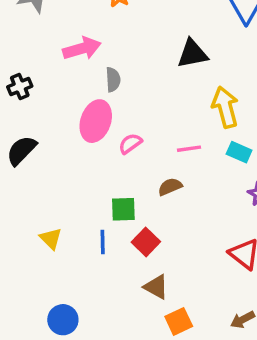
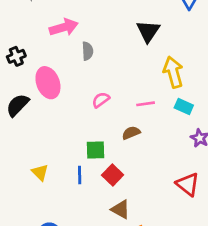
black triangle: (192, 54) -> (148, 31), turned -45
pink ellipse: (96, 121) -> (48, 83), moved, turned -40

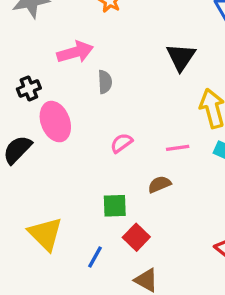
black cross: (16, 56) -> (29, 88), moved
yellow triangle: (40, 172) -> (45, 234), size x1.6
blue line: (80, 175) -> (95, 257), moved, turned 30

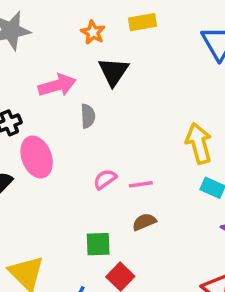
black triangle: (181, 57) -> (113, 72), moved
pink line: (178, 148) -> (141, 184), moved

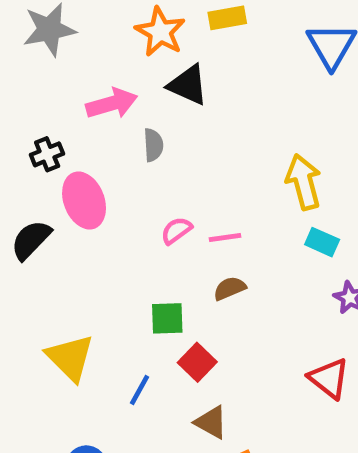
orange star: (93, 32) -> (160, 32), size x1.5
black triangle: (113, 72) -> (188, 85), turned -40

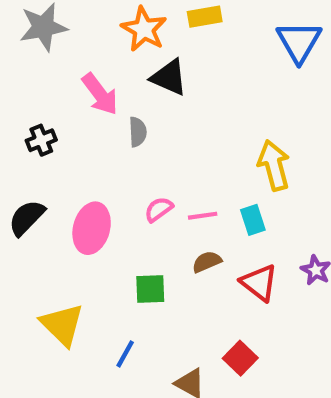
pink arrow: (112, 103) -> (100, 94), turned 69
pink ellipse: (84, 201) -> (92, 228), moved, turned 36
cyan rectangle: (322, 242) -> (253, 220), moved, turned 48
red square: (197, 362) -> (240, 358), moved
red triangle: (329, 378) -> (259, 283), moved

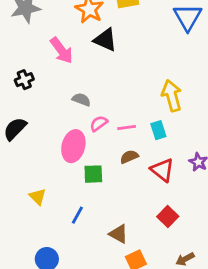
gray semicircle: (138, 132) -> (81, 100), moved, turned -66
pink ellipse: (92, 228) -> (73, 146), moved
yellow triangle: (62, 325) -> (38, 197), size x0.6
red square: (240, 358) -> (168, 217), moved

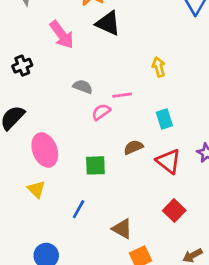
yellow arrow: (172, 96) -> (159, 67), moved, size x0.6
pink line: (127, 127) -> (122, 95), moved
pink ellipse: (73, 146) -> (45, 150), moved, turned -36

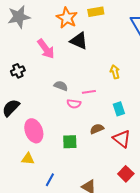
pink semicircle: (101, 112) -> (74, 104), turned -136
yellow triangle: (36, 189) -> (28, 159), turned -40
blue line: (79, 209) -> (50, 180), moved

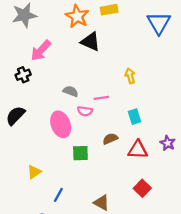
pink arrow: (46, 49) -> (41, 50), moved, turned 80
pink ellipse: (34, 131) -> (61, 124), moved
red triangle: (122, 139) -> (138, 150), turned -36
yellow triangle: (28, 159) -> (34, 172), turned -40

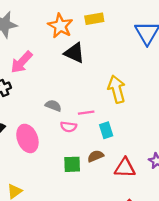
yellow arrow: (130, 76) -> (117, 89), size x1.6
cyan rectangle: (135, 117) -> (106, 130), moved
pink ellipse: (61, 124) -> (27, 138), moved
green square: (80, 153) -> (72, 164), moved

